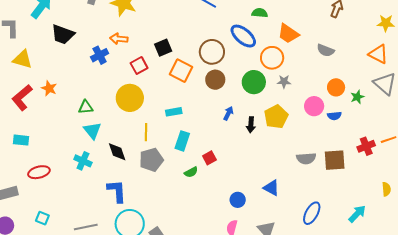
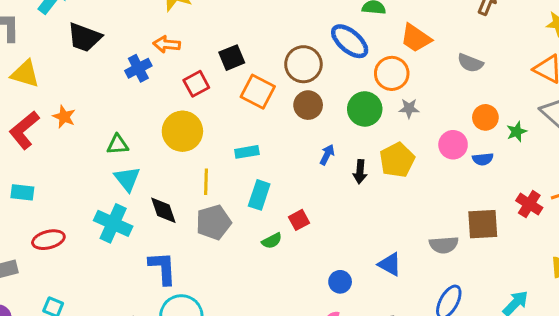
red cross: (366, 146) -> (529, 204), turned -36
gray semicircle: (306, 158) -> (444, 245), moved
cyan cross: (83, 161) -> (113, 223), size x1.4

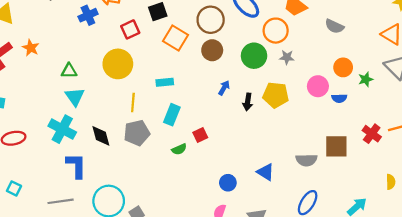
yellow pentagon: (397, 160) -> (276, 95), turned 30
black diamond: (163, 210) -> (101, 136), moved
blue L-shape: (163, 268) -> (76, 166), moved

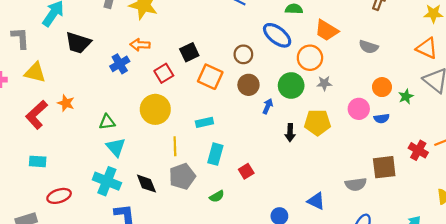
brown circle: (211, 20) -> (243, 54), size x0.7
blue arrow: (224, 88) -> (268, 106), moved
green semicircle: (179, 149) -> (217, 196), moved

